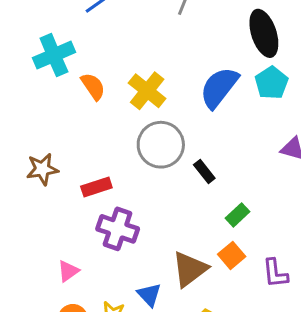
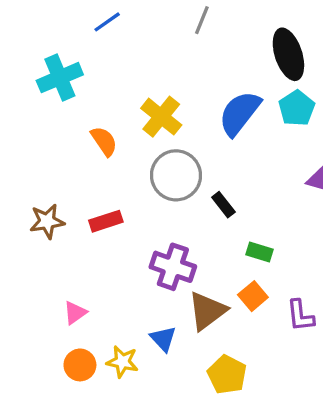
orange semicircle: (93, 86) -> (104, 141), moved
brown star: (42, 169) -> (47, 221), moved
green rectangle: (238, 215) -> (259, 252), turned 60
purple cross: (118, 229) -> (173, 267), moved

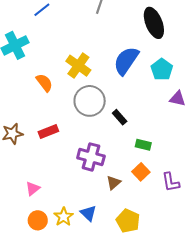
cyan pentagon: (297, 108) -> (162, 69), moved
brown triangle: (207, 311) -> (114, 183), size x0.6
blue triangle: (163, 339) -> (88, 213), moved
yellow star: (122, 362) -> (64, 217), turned 30

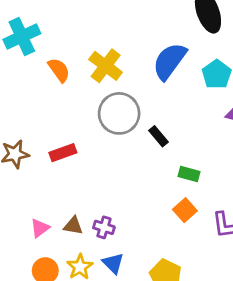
orange semicircle: (44, 83) -> (59, 70), moved
purple cross: (91, 157) -> (104, 227), moved, size x0.6
brown triangle: (114, 183) -> (73, 226), moved, turned 49

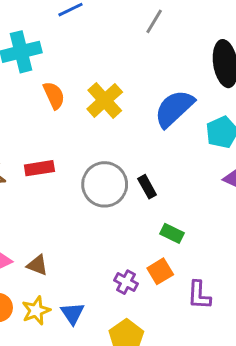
gray circle: (119, 113) -> (105, 184), moved
red rectangle: (63, 153) -> (39, 168), moved
purple cross: (104, 227) -> (126, 282), moved

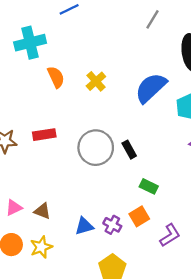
gray line: (154, 21) -> (153, 19), moved
yellow cross: (105, 100) -> (96, 81), size x0.7
purple L-shape: (199, 295) -> (170, 235), turned -125
blue triangle: (72, 313) -> (84, 226), moved, turned 48

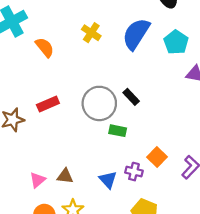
yellow cross: (96, 81) -> (91, 33), moved
green rectangle: (149, 186) -> (118, 131), moved
blue triangle: (84, 226) -> (108, 180), turned -42

